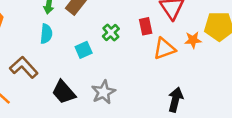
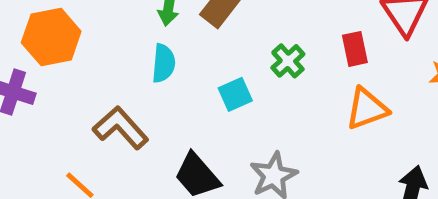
orange triangle: (164, 49) -> (367, 109), moved

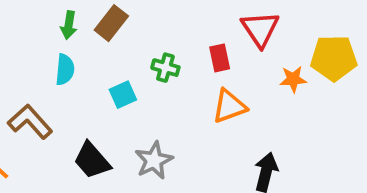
green cross: (288, 61) -> (165, 68), turned -32

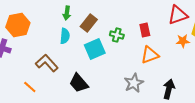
brown rectangle: (111, 23) -> (89, 23), moved
red triangle: (260, 29) -> (178, 15), moved, turned 45
cyan square: (123, 95) -> (95, 49), size x1.5
gray star: (154, 160) -> (134, 83), moved

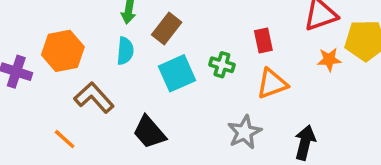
orange hexagon: (18, 25) -> (63, 51), moved
green cross: (117, 35) -> (222, 65), moved

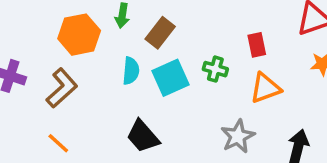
orange hexagon: (63, 51) -> (79, 35), moved
cyan semicircle: (125, 51) -> (131, 71), moved
brown L-shape: (94, 98) -> (62, 88), moved, turned 90

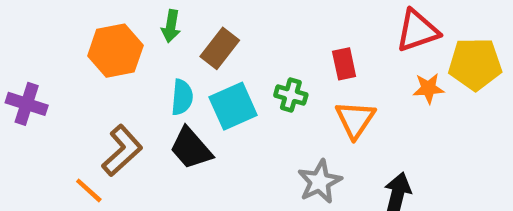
brown L-shape: (62, 88) -> (122, 151), moved
orange triangle: (265, 88) -> (355, 119), turned -36
black trapezoid: (143, 136) -> (191, 148), moved

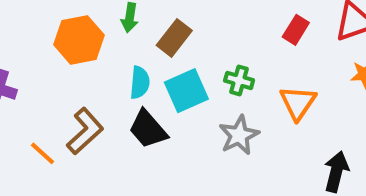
red rectangle: (344, 64) -> (296, 30), moved, turned 44
gray star: (320, 182) -> (239, 135), moved
orange line: (89, 190) -> (43, 153), moved

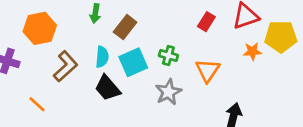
orange hexagon: (79, 40) -> (40, 28), moved
brown L-shape: (85, 131) -> (65, 66), moved

